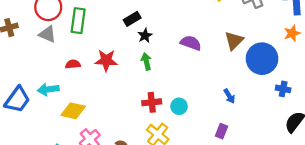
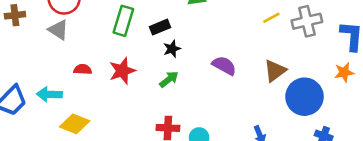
green rectangle: (78, 21) -> (123, 21), moved
red star: (106, 60) -> (122, 71), turned -30
green arrow: (146, 61) -> (169, 79), turned 56

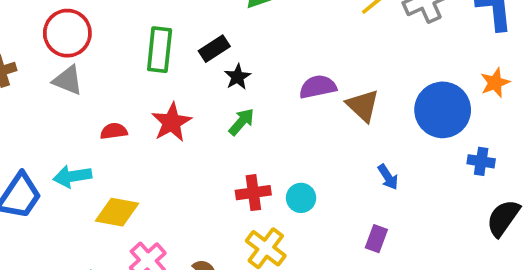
purple semicircle: (224, 66) -> (318, 87), turned -30
brown triangle: (275, 71) -> (363, 106), moved, turned -30
orange star: (344, 72) -> (495, 83), moved

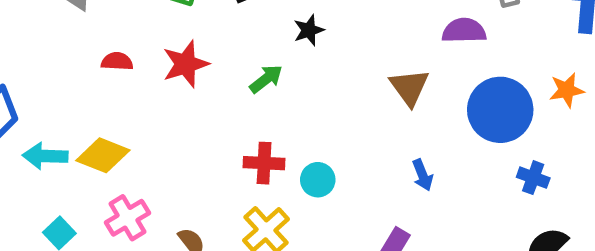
black star: (238, 77) -> (309, 30), moved
purple semicircle: (318, 87) -> (464, 31), moved
cyan arrow: (72, 176) -> (45, 156), moved

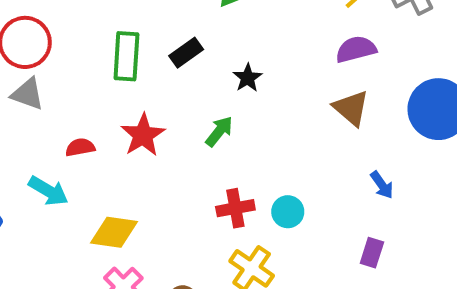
purple semicircle: (464, 31) -> (356, 49), moved
yellow diamond: (103, 155) -> (114, 232), moved
cyan arrow: (45, 156) -> (48, 191), moved, turned -138

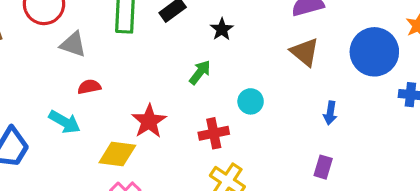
gray triangle: (28, 94) -> (73, 44), moved
red star: (143, 135) -> (149, 121), moved
blue arrow: (382, 185) -> (330, 113), turned 45
cyan circle: (288, 212) -> (251, 101), moved

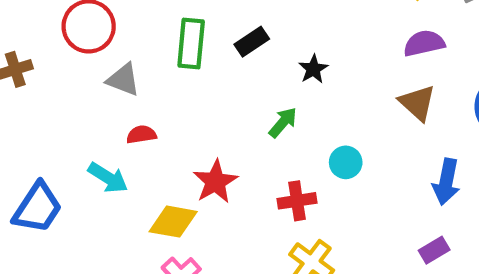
blue arrow: (330, 113) -> (446, 182), size x1.5
purple rectangle: (323, 167) -> (434, 250), turned 40

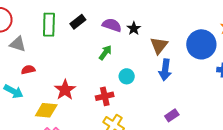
purple semicircle: (424, 43) -> (112, 25), moved, turned 36
black star: (313, 69) -> (134, 28), moved
brown triangle: (417, 103) -> (159, 46), turned 30
green arrow: (283, 122) -> (105, 53), moved
blue arrow: (446, 182) -> (165, 70), moved

